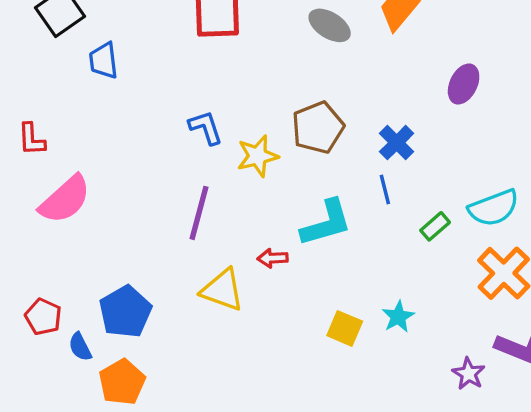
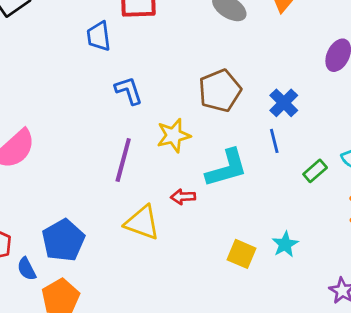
blue trapezoid: (104, 61) -> (99, 36), moved
yellow star: (258, 156) -> (174, 136), moved

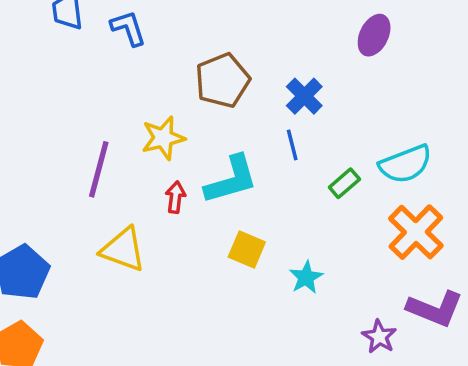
blue L-shape: (129, 91) -> (128, 28), moved
red arrow: (183, 197) -> (175, 197), moved, turned 100
yellow square: (242, 254) -> (247, 249), moved

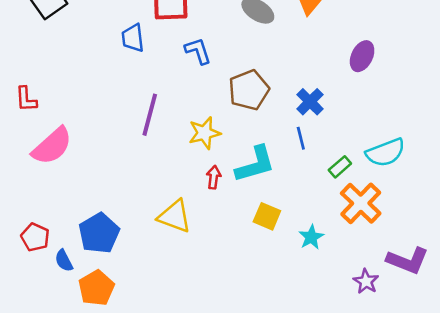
blue L-shape: (128, 28) -> (198, 51), moved
purple line: (99, 169) -> (150, 115), moved
orange cross: (416, 232) -> (361, 203), moved

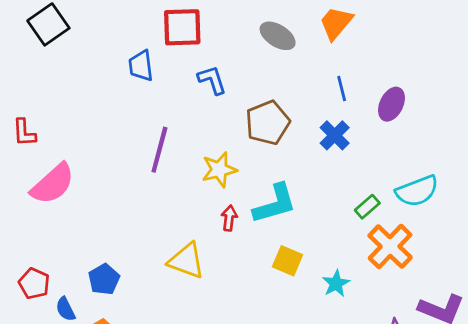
purple ellipse: (362, 56) -> (391, 104), moved
blue line: (301, 138) -> (342, 88), moved
blue pentagon: (99, 233) -> (104, 279), size x0.7

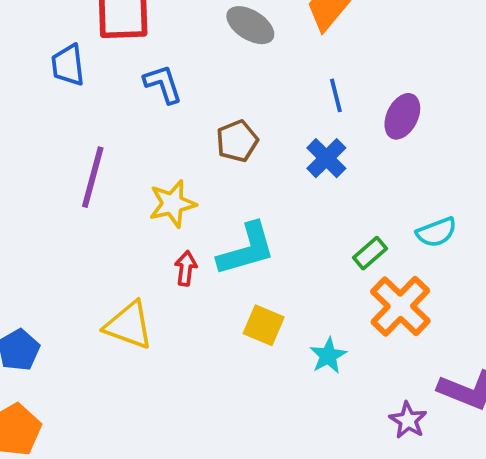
brown pentagon: (268, 123) -> (237, 141), size x0.7
cyan semicircle: (417, 191) -> (436, 232), size x0.7

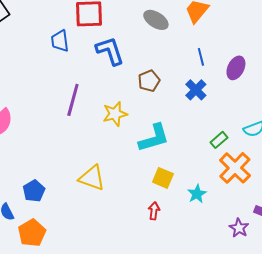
blue L-shape: (163, 84) -> (110, 51), size x1.4
red arrow: (186, 268) -> (154, 211), moved

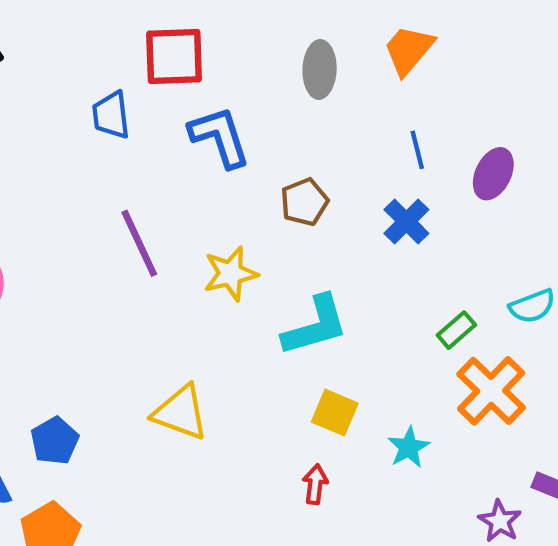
gray ellipse: (156, 20) -> (320, 69), turned 60
purple line: (73, 100) -> (139, 243), turned -40

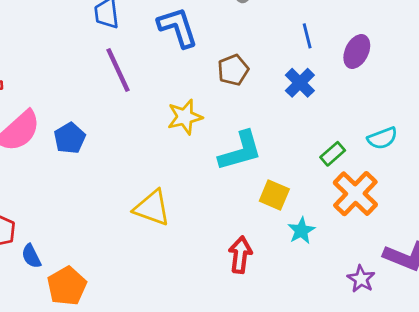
purple line: (139, 243) -> (118, 70), moved
yellow square: (335, 413) -> (274, 195), moved
blue pentagon: (55, 441) -> (70, 138), moved
red arrow: (315, 484) -> (240, 255), size x1.4

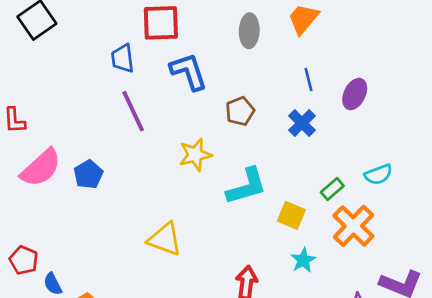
yellow square: (274, 195) -> (291, 215), moved

